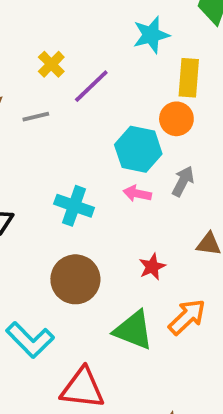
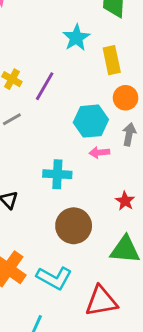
orange circle: (176, 119) -> (126, 98), moved

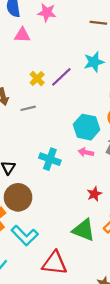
purple line: (45, 86) -> (61, 77), moved
brown circle: (74, 226) -> (18, 197), moved

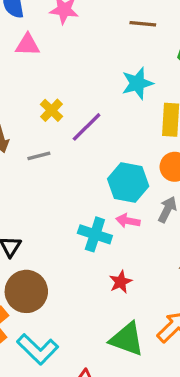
purple line: (61, 77) -> (87, 127), moved
cyan cross: (50, 159) -> (95, 234), moved
red star: (94, 194) -> (121, 282), moved

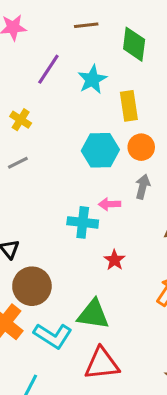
purple line: (87, 127) -> (48, 69), moved
cyan hexagon: (128, 182) -> (100, 150), moved
green triangle: (127, 339) -> (93, 314), moved

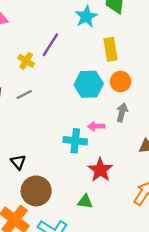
purple line: (48, 69) -> (50, 45), moved
cyan star: (92, 79) -> (86, 17), moved
red star: (114, 260) -> (100, 170), size x1.5
green triangle: (93, 314) -> (85, 202), moved, size x0.6

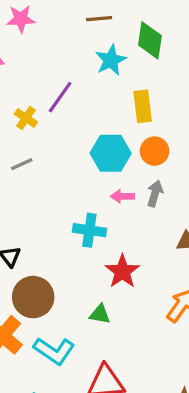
pink arrow: (96, 126) -> (122, 196), moved

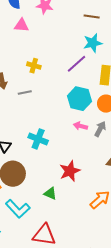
purple line: (60, 97) -> (77, 64), moved
yellow cross: (26, 118) -> (34, 66), turned -32
cyan cross: (89, 230) -> (38, 139), moved

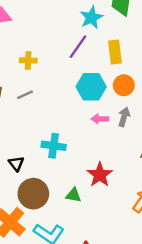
green triangle: (50, 193) -> (74, 195), moved

